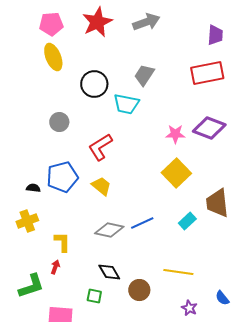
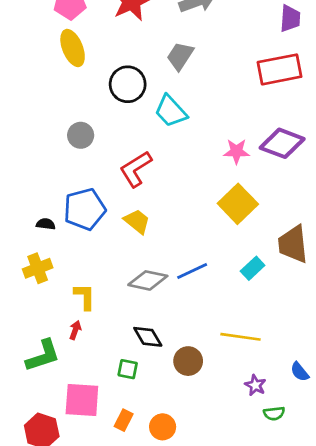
gray trapezoid: (144, 75) -> (180, 56), moved
cyan trapezoid: (126, 104) -> (171, 111), turned 36

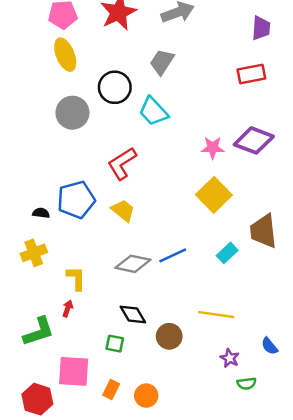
red rectangle: (279, 69) -> (251, 74), size x0.7
gray circle: (81, 135) -> (72, 113), moved, size x1.4

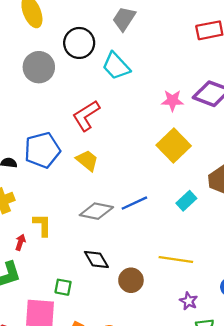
red arrow: (68, 309) -> (20, 242), moved
green square: (115, 344) -> (63, 287), moved

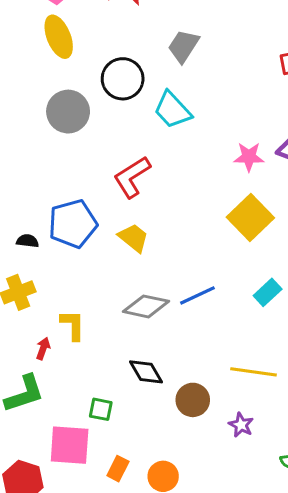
purple star: (189, 301) -> (241, 425), moved

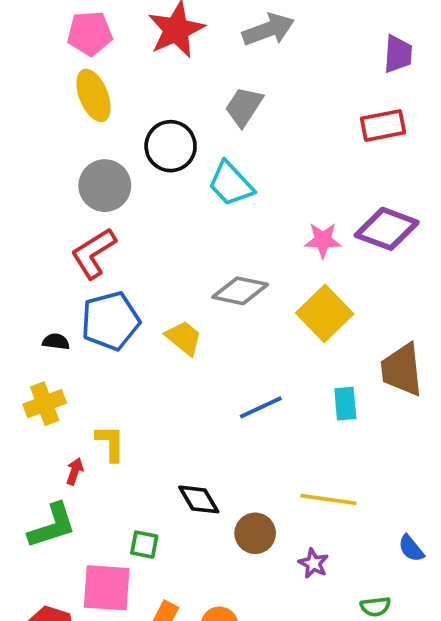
red L-shape: (132, 177) -> (94, 253), moved
cyan rectangle: (268, 292) -> (345, 404), turned -52
gray diamond: (146, 306) -> (240, 291), moved

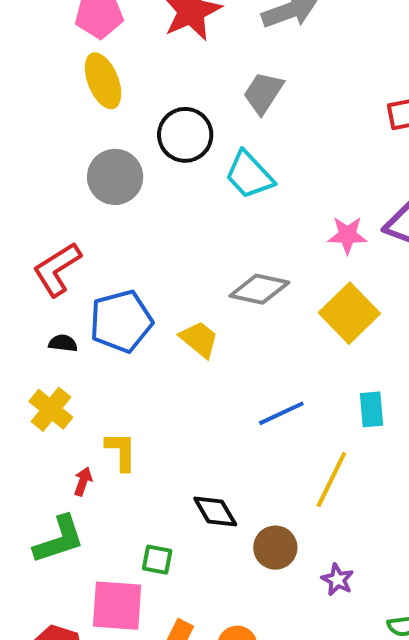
red L-shape: (94, 253) -> (57, 269), moved
yellow cross: (45, 404) -> (51, 409), turned -30
yellow line: (328, 499) -> (331, 479), moved, turned -72

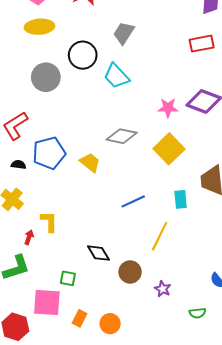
yellow ellipse: (103, 81) -> (39, 27), turned -72

